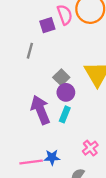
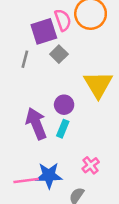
purple square: (47, 25) -> (44, 31), size x1.5
gray square: (61, 77) -> (59, 54), moved
blue star: (52, 157) -> (49, 175), size x1.5

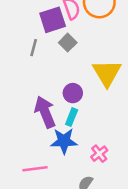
blue star: (49, 175) -> (64, 141), moved

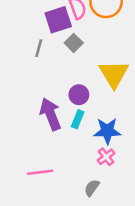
blue star: (64, 141) -> (107, 131), moved

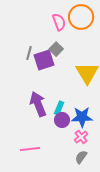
purple square: (58, 20) -> (44, 60), moved
purple circle: (79, 95) -> (62, 120), moved
gray semicircle: (92, 188) -> (81, 157), moved

